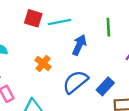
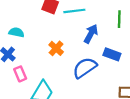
blue rectangle: (105, 86) -> (112, 54), moved, turned 63

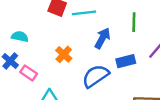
blue rectangle: (112, 54) -> (126, 61), turned -35
pink rectangle: (20, 74) -> (29, 73), moved, turned -32

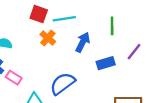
orange cross: (64, 54) -> (48, 38), moved
blue semicircle: (95, 76) -> (63, 84), moved

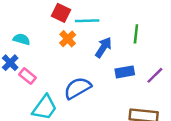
purple line: (134, 52) -> (155, 75), moved

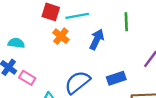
blue rectangle: (125, 72) -> (116, 78), moved

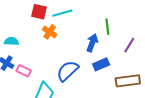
green line: (126, 22) -> (107, 27), moved
blue arrow: (97, 39) -> (92, 43), moved

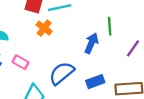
blue rectangle: (101, 64) -> (95, 82), moved
pink rectangle: (24, 71) -> (21, 62), moved

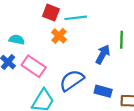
pink rectangle: (21, 62) -> (34, 66), size x1.5
blue rectangle: (95, 82) -> (103, 91), turned 30

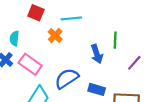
red square: (51, 13) -> (36, 13), moved
cyan semicircle: (17, 40) -> (14, 38), turned -96
blue arrow: (103, 54) -> (97, 54), turned 132

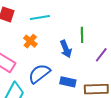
orange cross: (55, 35) -> (30, 41), moved

